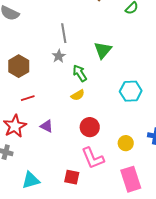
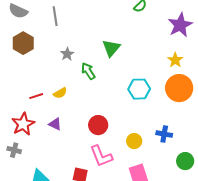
gray line: (64, 33) -> (55, 16), moved
brown hexagon: (19, 66) -> (23, 43), moved
yellow semicircle: (78, 95) -> (60, 93), moved

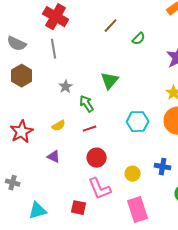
red line: (36, 96) -> (90, 129), moved
red star: (23, 124) -> (22, 132), moved

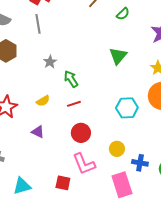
green triangle: (110, 81) -> (118, 56), moved
cyan hexagon: (138, 122) -> (127, 108), moved
blue cross: (163, 167) -> (140, 163), moved

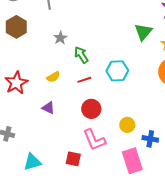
green triangle: (118, 56) -> (143, 32), moved
cyan hexagon: (127, 108) -> (117, 71), moved

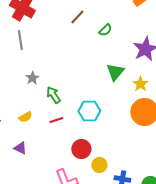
red circle: (91, 109) -> (81, 149), moved

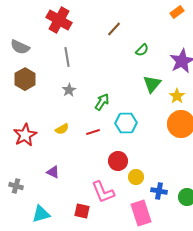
green semicircle: (105, 30) -> (142, 50), moved
gray line: (20, 40) -> (67, 57), moved
green arrow: (53, 95) -> (102, 102), moved, turned 66
purple triangle: (20, 148) -> (53, 172), moved

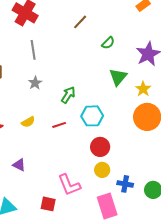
red circle: (118, 161) -> (100, 147), moved

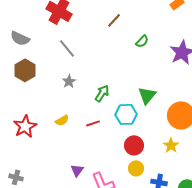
gray line: (33, 50) -> (67, 48), turned -30
green triangle: (118, 77) -> (147, 95), moved
yellow star: (143, 89) -> (171, 145), moved
purple triangle: (19, 165) -> (77, 170), moved, turned 40

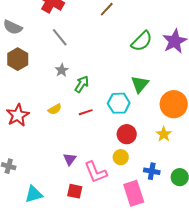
green semicircle: (142, 41) -> (142, 41), moved, size x1.6
green arrow: (102, 93) -> (82, 84), moved
yellow circle: (136, 168) -> (121, 157), moved

